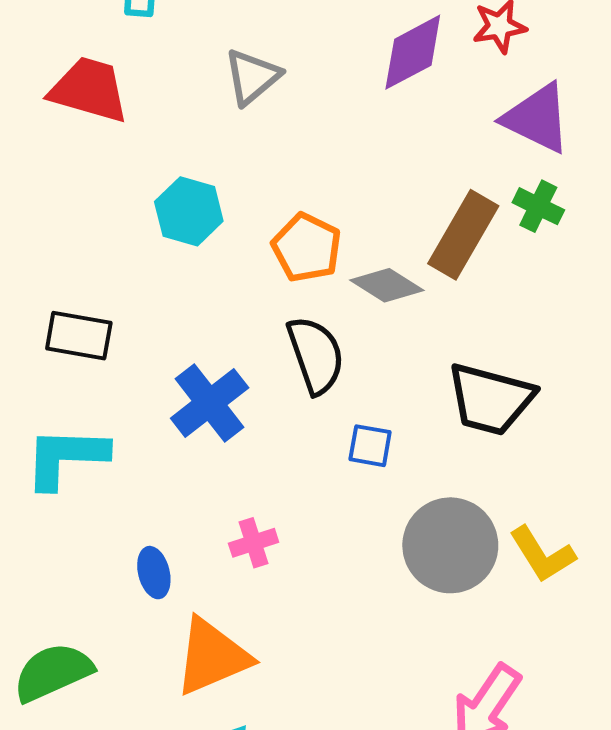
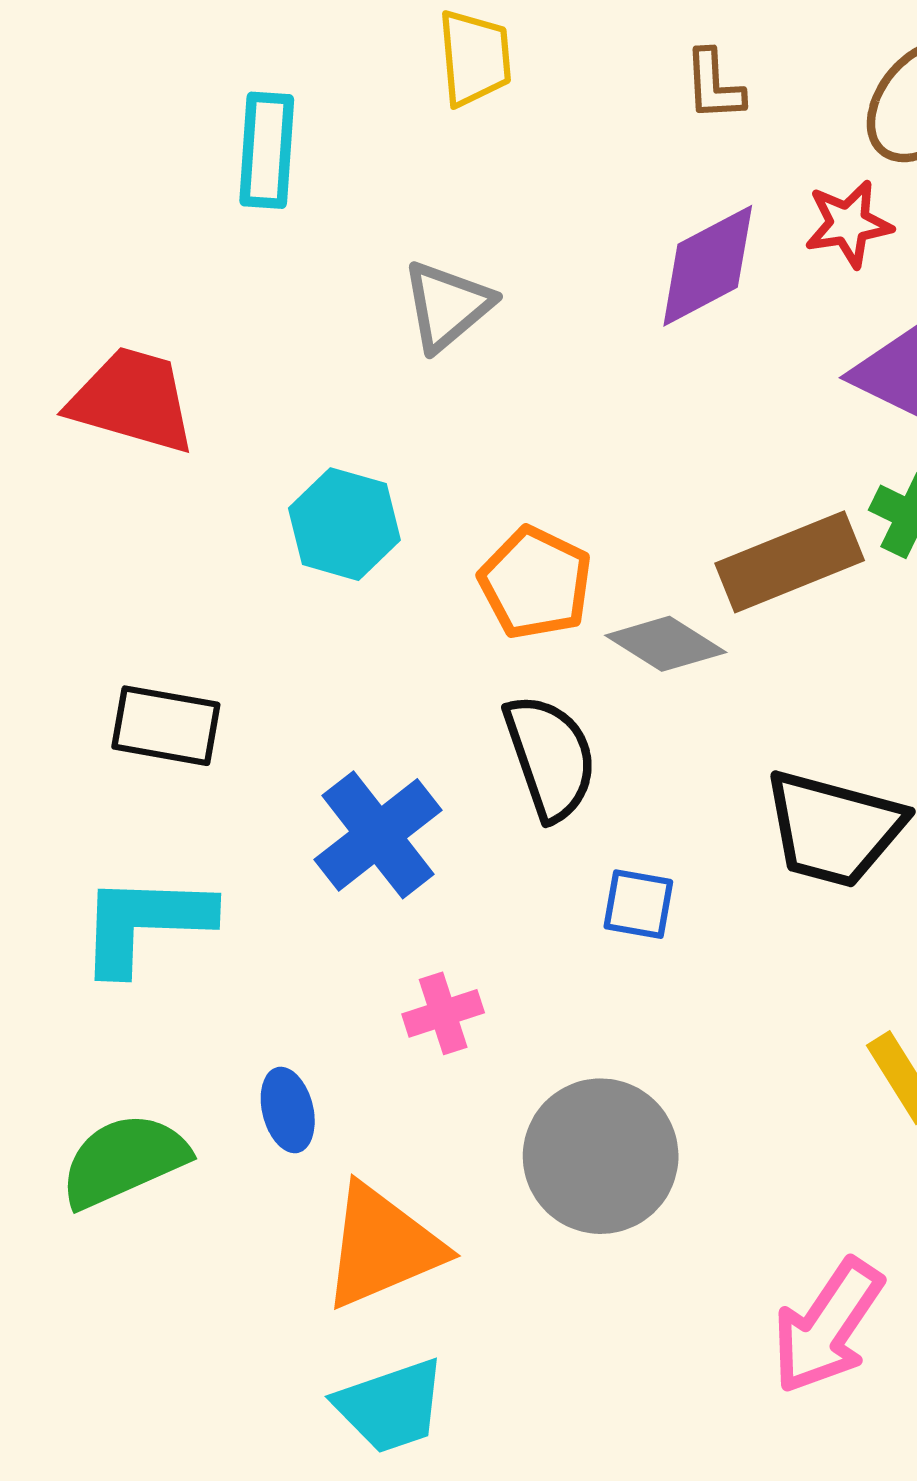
red trapezoid: (89, 90) -> (132, 400), moved
brown rectangle: (463, 235) -> (790, 562), turned 38
pink cross: (254, 543) -> (443, 1013), moved
gray circle: (450, 545) -> (601, 1156), moved
green semicircle: (53, 672) -> (124, 1160), moved

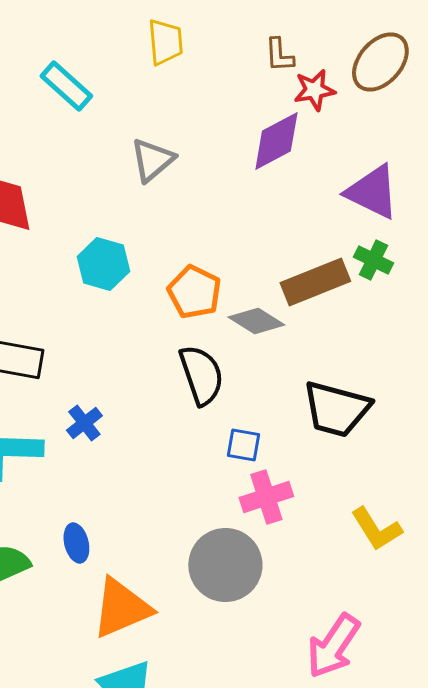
cyan rectangle: (267, 150) -> (66, 86), turned -52
red star: (848, 224) -> (314, 90), moved
blue cross: (378, 835) -> (84, 423), moved, size x0.6
pink cross: (443, 1013) -> (266, 497), moved, size x1.4

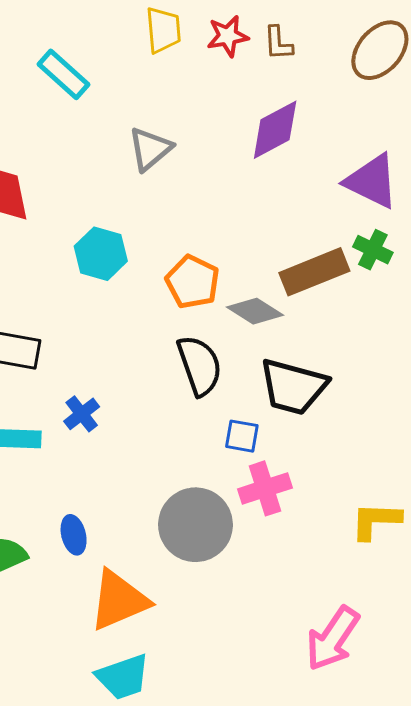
red star: (314, 90) -> (228, 36), moved
black trapezoid: (336, 409) -> (293, 387), moved
yellow L-shape: (376, 529) -> (376, 521), turned 124
gray circle: (225, 565) -> (195, 525), moved

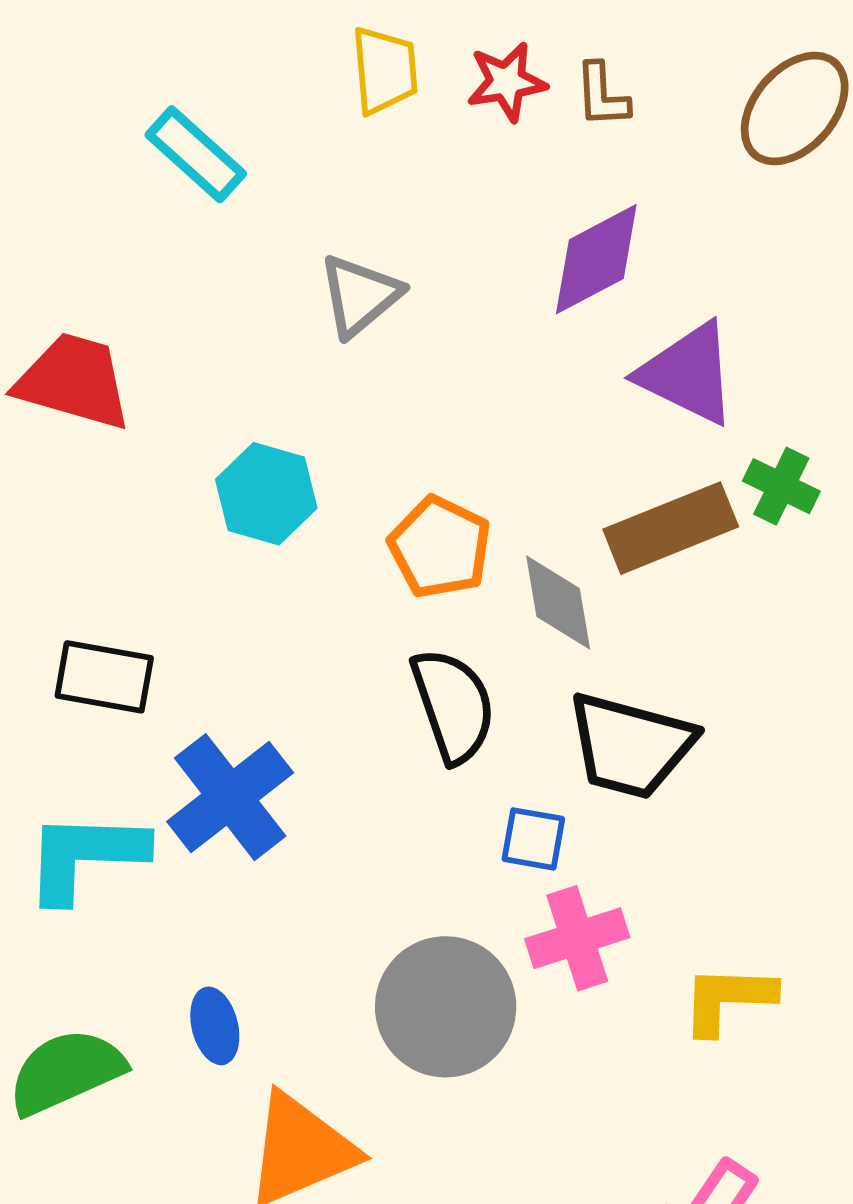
purple triangle: (372, 181) -> (688, 374), moved
gray diamond: (255, 311) -> (558, 602), turned 48
blue cross: (82, 414) -> (230, 797), size x1.8
yellow L-shape: (376, 521) -> (728, 999), moved

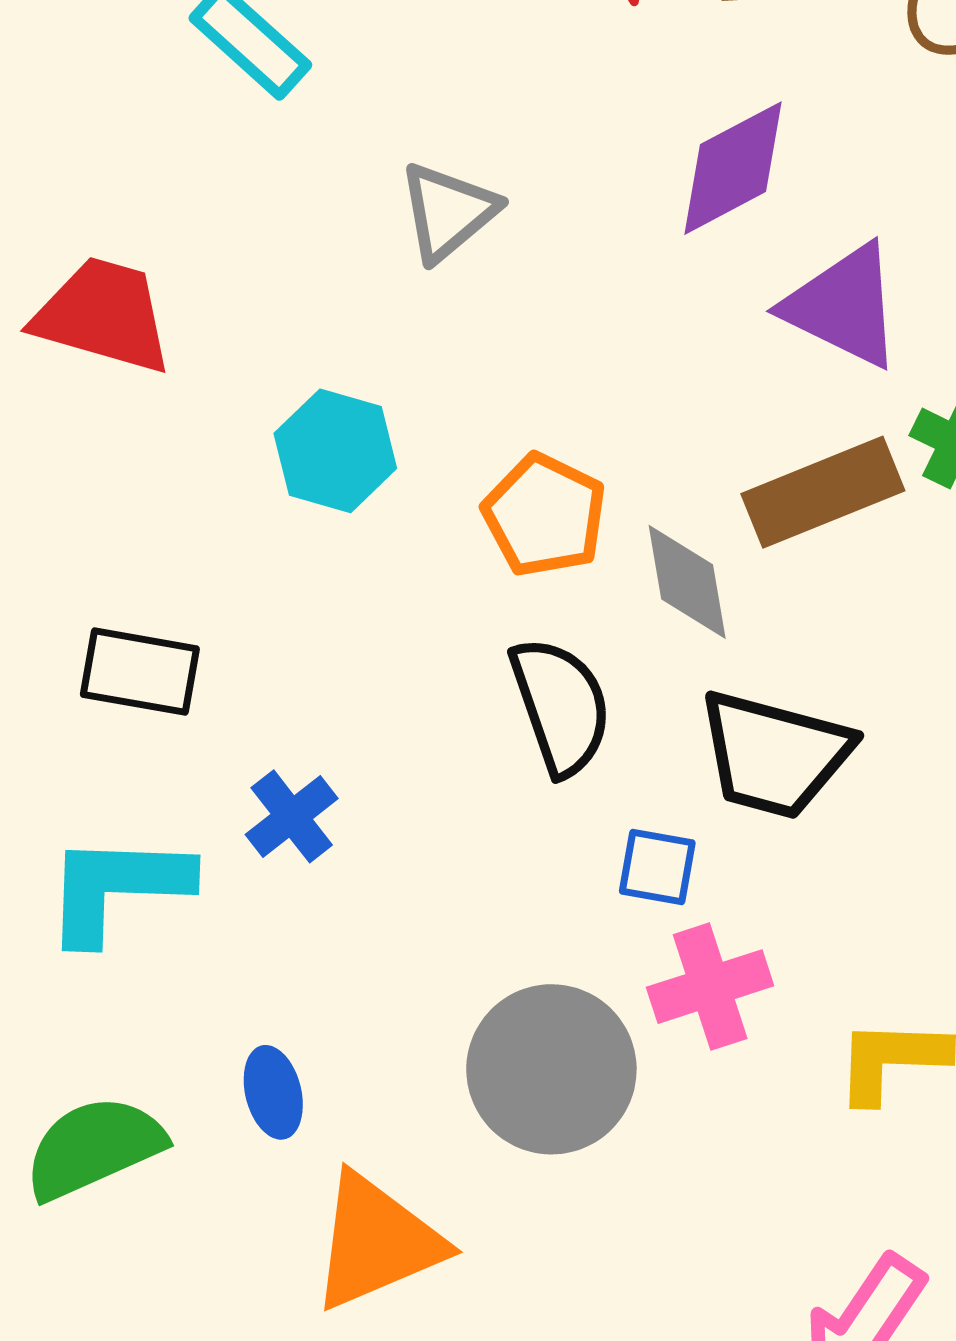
blue cross: (230, 797) -> (292, 816), size x0.6

